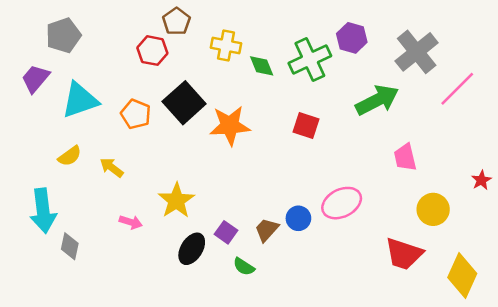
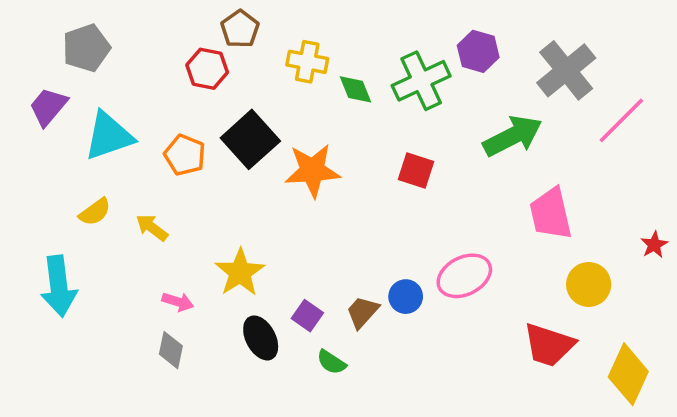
pink trapezoid: (405, 157) -> (551, 214), size x1.4
gray diamond: (70, 246) -> (171, 350), moved
black ellipse: (192, 249) -> (261, 338), turned -60

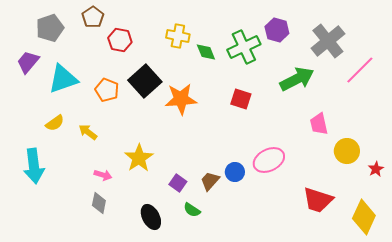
brown pentagon: (240, 29) -> (93, 17), moved
pink trapezoid: (551, 214) -> (319, 124), size x0.7
red star: (654, 245) -> (376, 169), moved
yellow circle: (589, 284) -> (347, 151), moved
black ellipse: (261, 338) -> (151, 217), moved

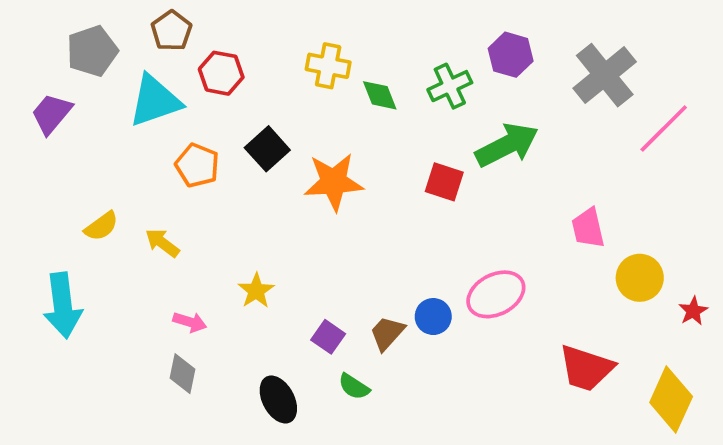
green cross: (244, 47) -> (450, 86), size x0.7
cyan triangle: (63, 79) -> (155, 101), moved
green arrow: (297, 79) -> (507, 145), moved
black square: (145, 81) -> (267, 149), size x0.7
yellow star: (139, 158) -> (256, 291), size x0.7

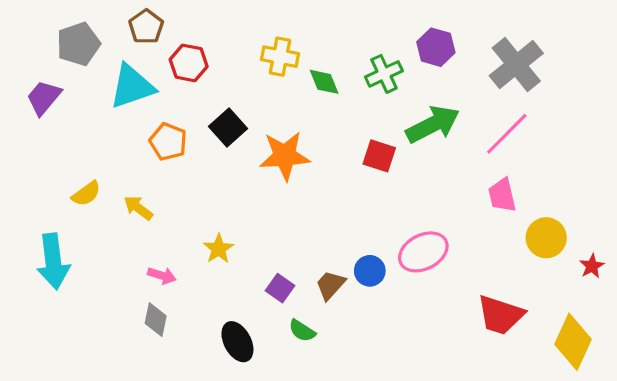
pink line: (664, 128) -> (507, 134), moved

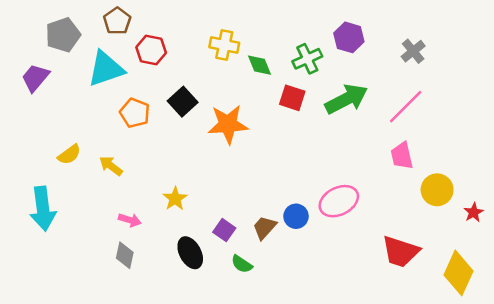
gray cross: (516, 64) -> (413, 51), size x0.6
red square: (379, 156) -> (292, 98), moved
black ellipse: (237, 342) -> (190, 253), moved

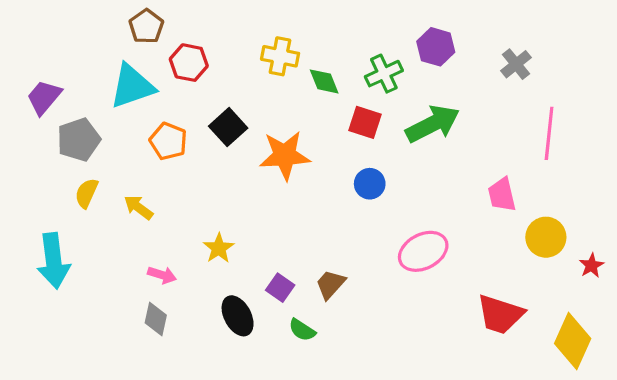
gray pentagon: (63, 35) -> (79, 140), moved
pink line: (406, 107) -> (549, 133), moved, turned -39
yellow semicircle: (69, 155) -> (87, 193), turned 150
blue circle: (296, 216) -> (370, 184), moved

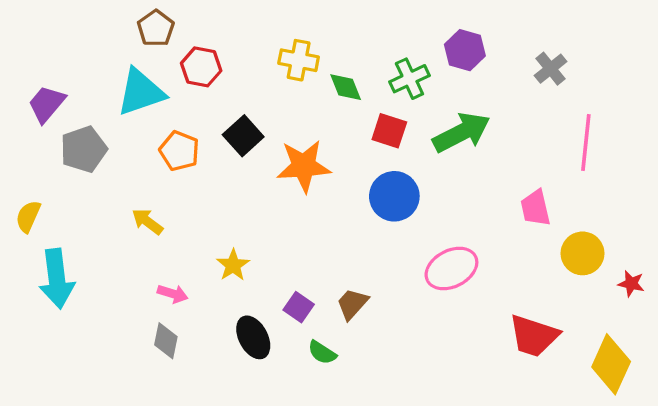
blue circle: (370, 184) -> (394, 196), size x1.5
yellow semicircle: (87, 193) -> (28, 216), moved
red star: (592, 266) -> (631, 284), turned -30

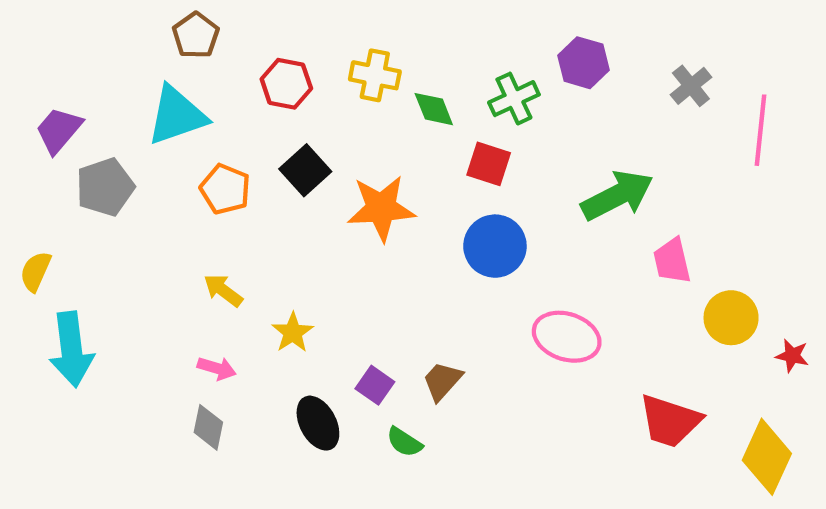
red hexagon: (201, 67) -> (286, 84), moved
green arrow: (462, 132) -> (617, 195), moved
pink line: (586, 143) -> (761, 130), moved
yellow arrow: (147, 221) -> (223, 290), moved
pink ellipse: (451, 269) -> (567, 337), turned 45

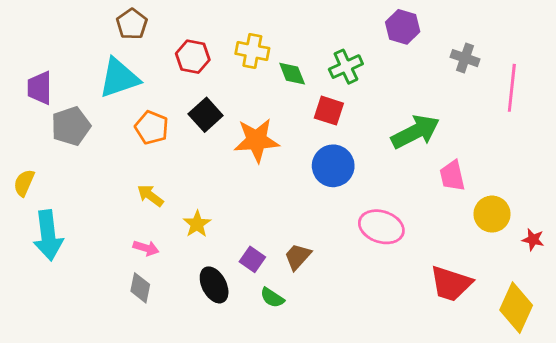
purple hexagon: (584, 63) -> (403, 27), moved
gray cross: (691, 86) -> (465, 58), turned -32
purple trapezoid: (59, 130) -> (40, 88), turned -40

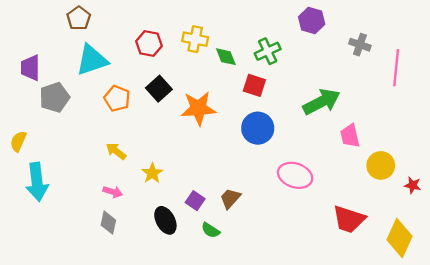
brown pentagon: (132, 24) -> (79, 18), moved

